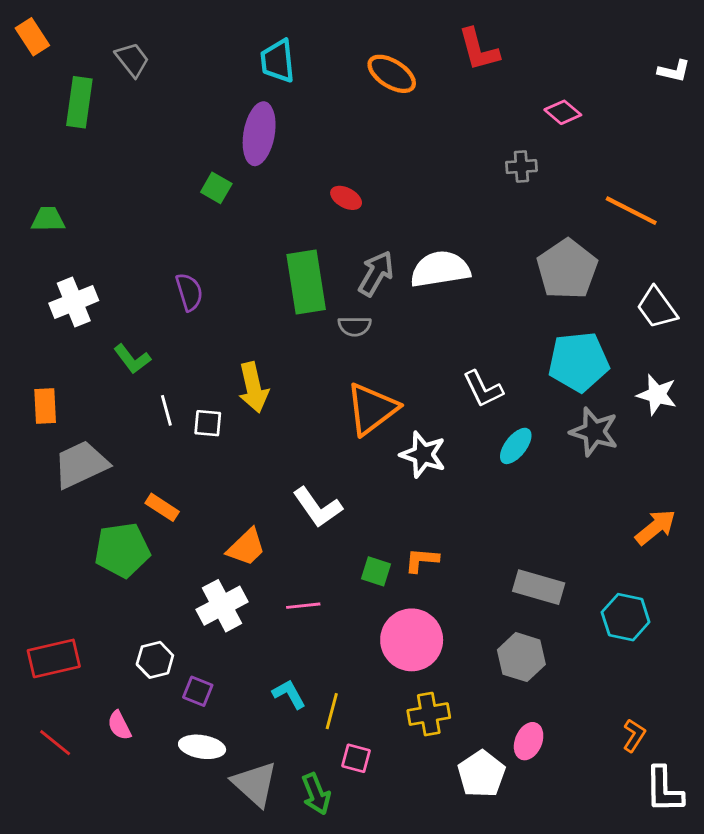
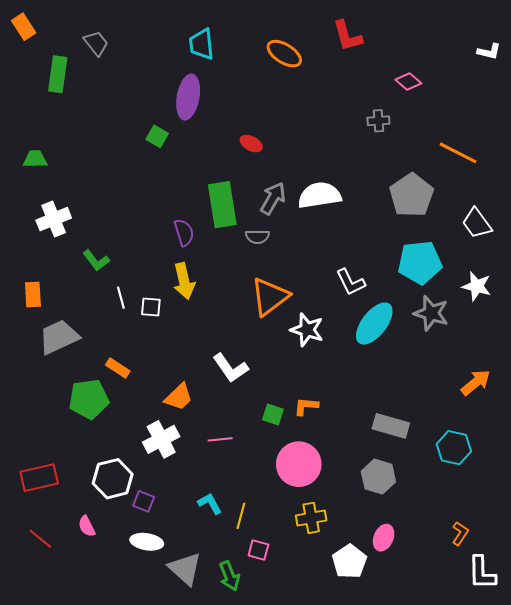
purple semicircle: (189, 292) -> (184, 232), moved
cyan ellipse: (516, 446) -> (374, 324), size x1.6
white hexagon: (155, 660) -> (113, 479), size x1.5

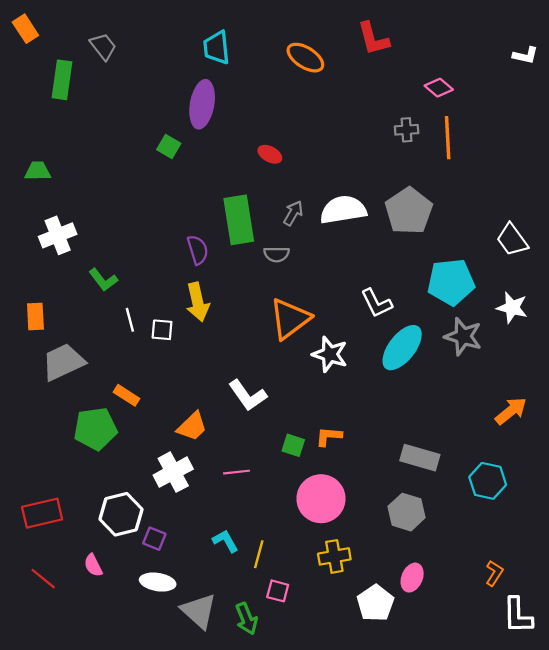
orange line: (458, 153) -> (448, 138), moved, turned 60
gray pentagon: (412, 195) -> (409, 211), moved
gray arrow: (273, 198) -> (293, 213), size x0.7

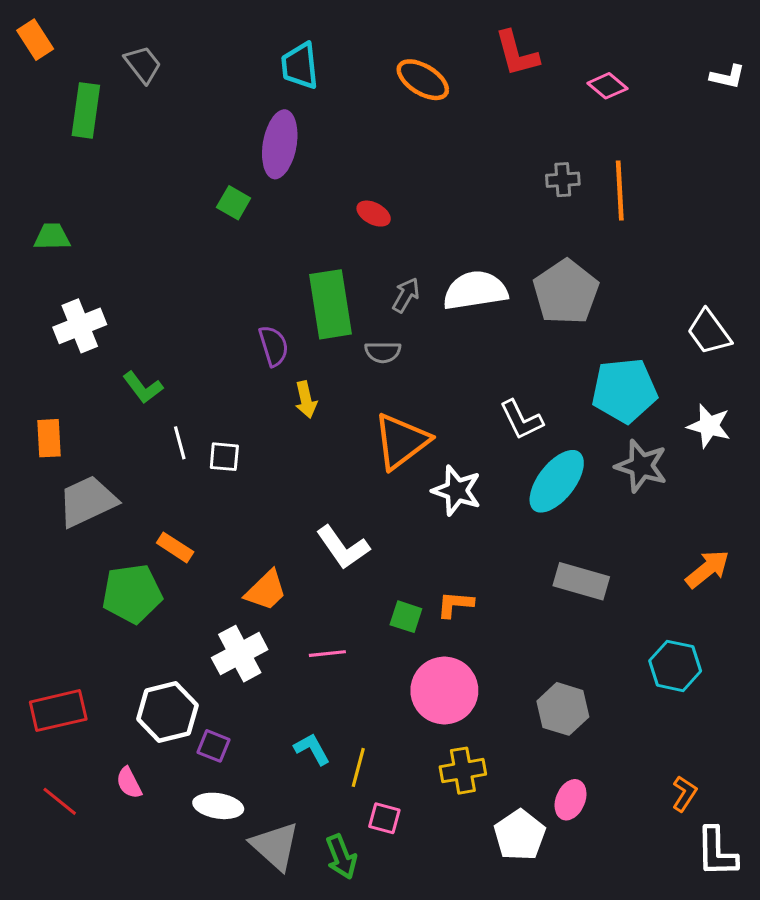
pink diamond: (439, 88) -> (607, 86), moved
yellow arrow: (198, 302) -> (306, 400), moved, size x0.7
gray rectangle: (420, 458) -> (581, 581), moved

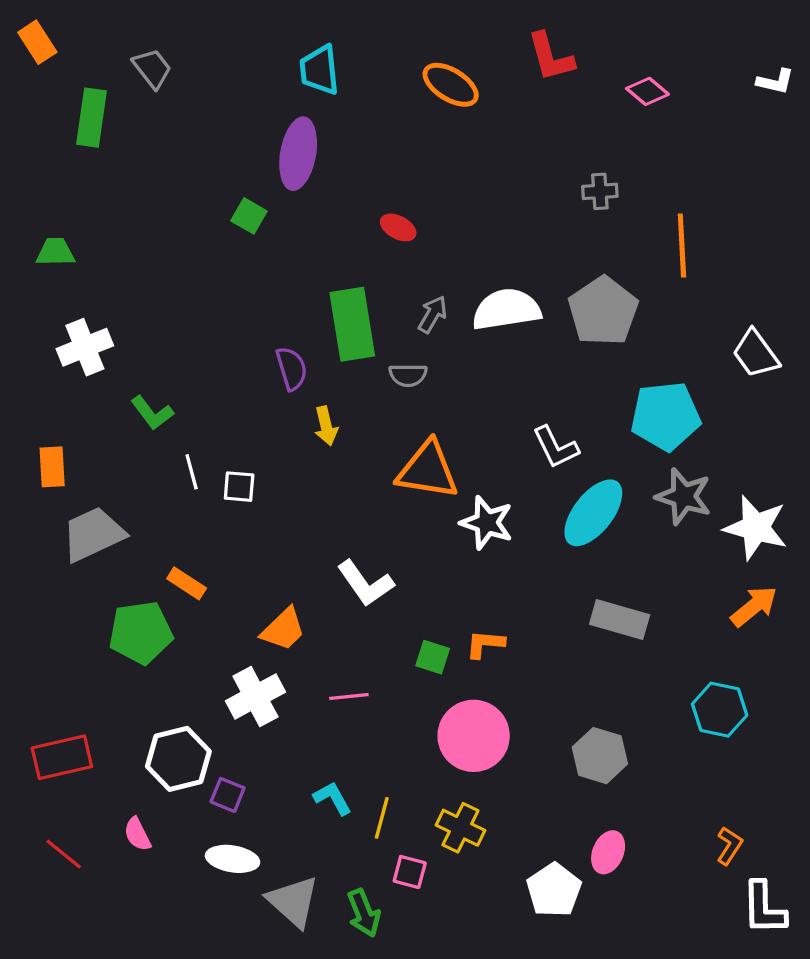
orange line: (620, 190) -> (682, 246), moved
white star: (709, 426) -> (756, 528), moved, size x1.4
orange triangle: (401, 441) -> (428, 470), turned 46
yellow cross: (463, 771) -> (460, 828), moved, turned 36

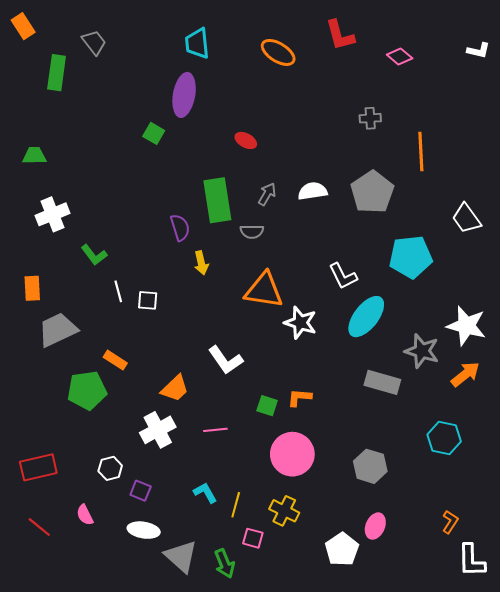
white semicircle: (506, 309) -> (313, 191), size x0.7
gray star: (684, 496) -> (422, 351), moved
white hexagon: (178, 759) -> (110, 468), size x0.6

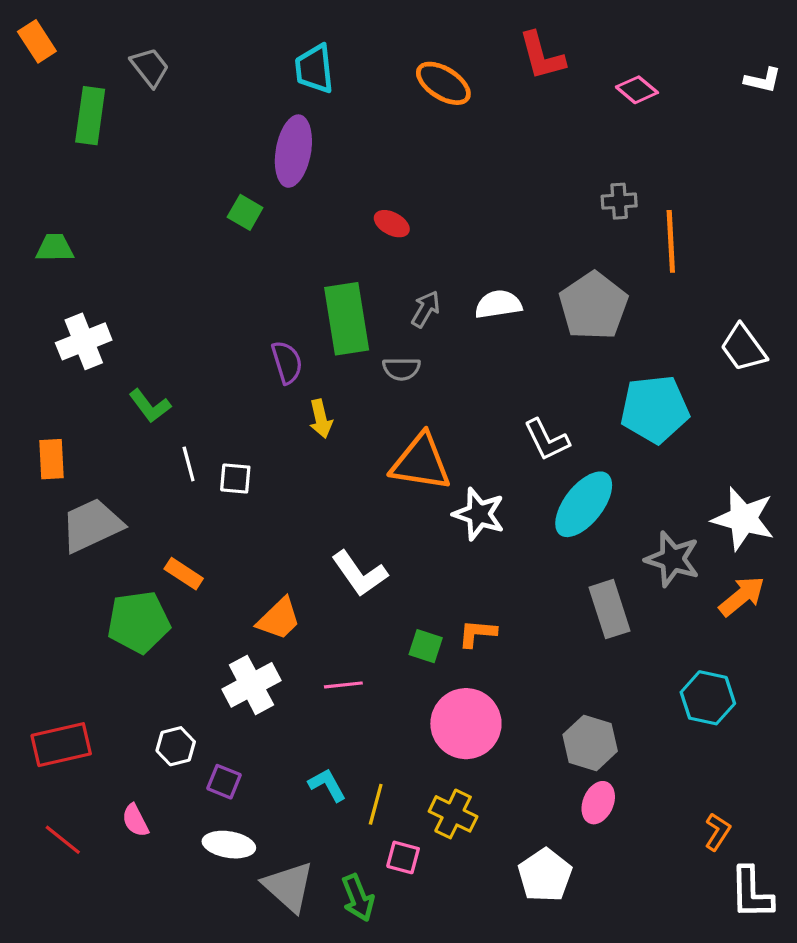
gray cross: (370, 118) -> (619, 201), moved
gray rectangle: (382, 382) -> (610, 609), turned 56
pink ellipse: (375, 526) -> (598, 803), moved

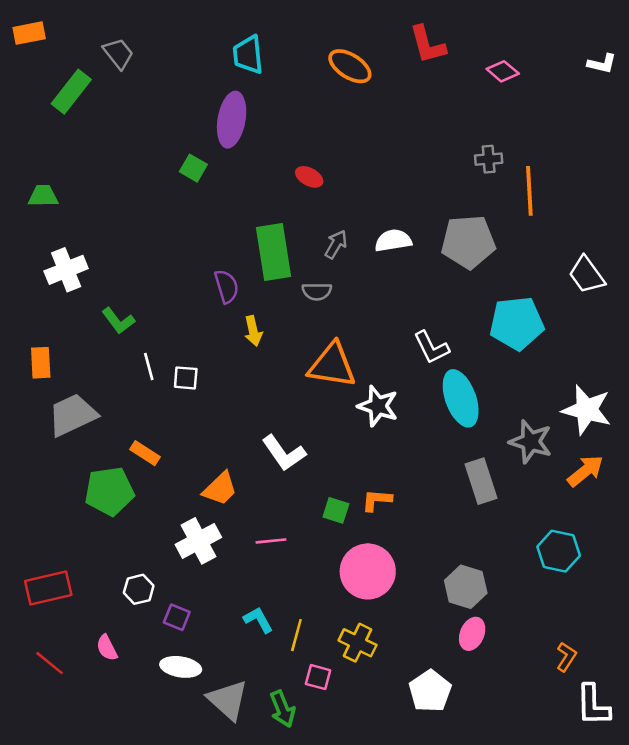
orange rectangle: (37, 41) -> (29, 33), turned -68
green rectangle: (90, 116) -> (71, 92), turned 30
gray pentagon: (593, 306) -> (468, 242), turned 30
cyan ellipse: (584, 504) -> (461, 398), turned -58

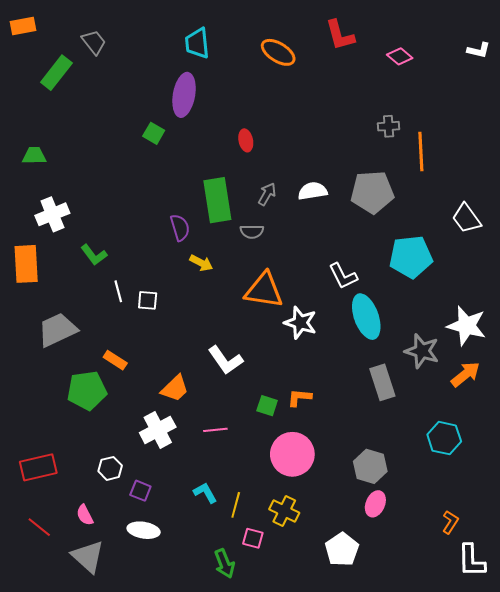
red ellipse: (309, 177) -> (246, 140), turned 50
yellow arrow: (253, 331) -> (201, 263), turned -50
orange rectangle: (41, 363) -> (26, 264), moved, size x1.5
gray triangle: (228, 700) -> (88, 557), moved

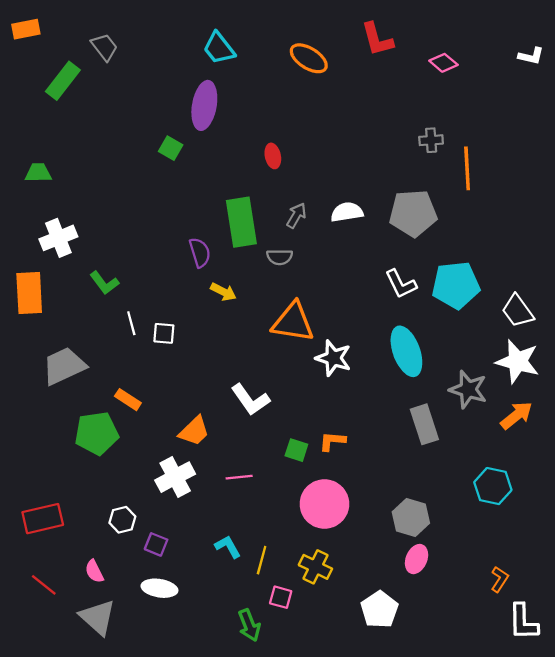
cyan trapezoid: (197, 43) -> (219, 48), turned -32
white trapezoid: (466, 218) -> (518, 311), moved
white L-shape: (343, 276) -> (401, 284), moved

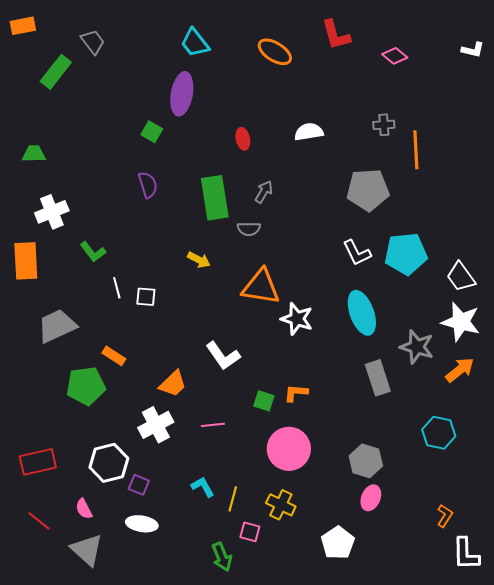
white semicircle: (347, 212) -> (309, 132), moved
purple semicircle: (200, 253) -> (148, 185), moved
white hexagon: (122, 520) -> (109, 463), size x1.6

